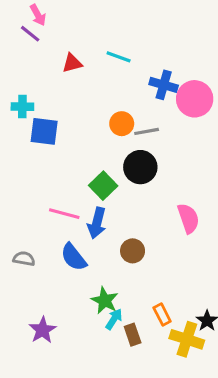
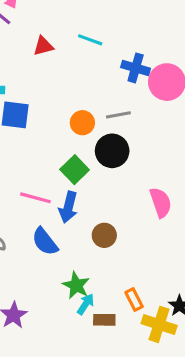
orange circle: (122, 124) -> (82, 123), moved
brown rectangle: (133, 335) -> (104, 320), turned -70

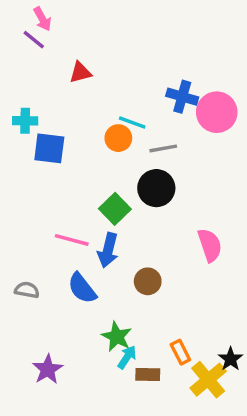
cyan line: (90, 40) -> (132, 123), moved
orange circle: (82, 123) -> (118, 138), moved
yellow cross: (159, 324) -> (208, 380), turned 32

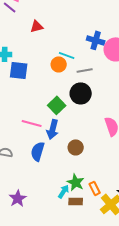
blue semicircle: (82, 288) -> (38, 151), turned 54
green star: (117, 337) -> (76, 182), moved

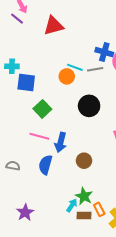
red triangle: (37, 26) -> (54, 26), moved, size x1.5
gray line: (85, 70) -> (95, 69), moved
green square: (57, 105) -> (42, 109), moved
orange rectangle: (95, 188) -> (99, 209), moved

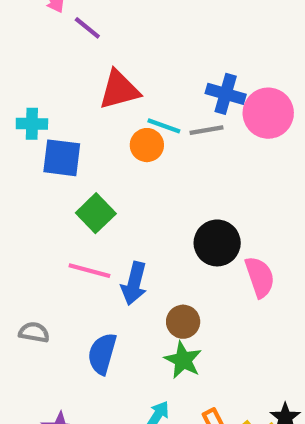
purple line: (17, 19) -> (87, 28), moved
red triangle: (54, 26) -> (119, 90), moved
black circle: (89, 106) -> (217, 243), moved
blue semicircle: (45, 165) -> (102, 354), moved
green star: (84, 196) -> (183, 360), moved

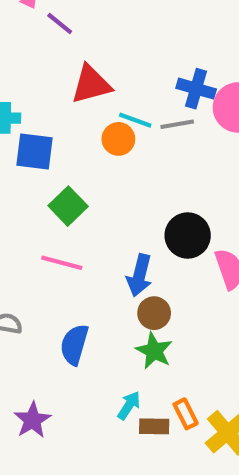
blue arrow: (134, 283) -> (139, 275), moved

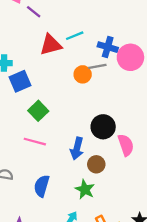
cyan line: (135, 120) -> (75, 36), moved, turned -42
orange circle: (118, 139) -> (83, 74), moved
blue square: (34, 152) -> (20, 81), turned -30
brown circle: (154, 313) -> (96, 164), moved

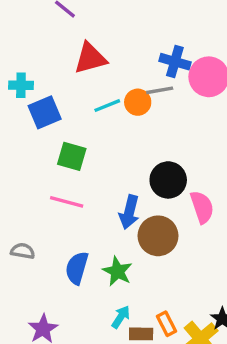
cyan line: (75, 36) -> (107, 106), moved
green square: (38, 111) -> (72, 156), turned -30
brown circle: (96, 164) -> (158, 236), size x1.5
green star: (85, 189) -> (117, 271), moved

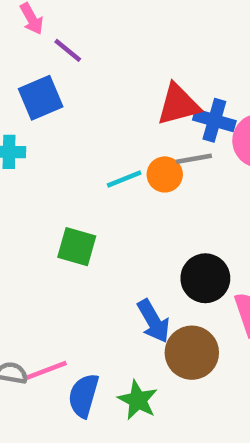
red triangle: (90, 58) -> (178, 105), moved
blue square: (45, 112) -> (41, 98), moved
pink line: (67, 202) -> (45, 371), moved, turned -36
blue arrow: (129, 212) -> (153, 321), turned -44

